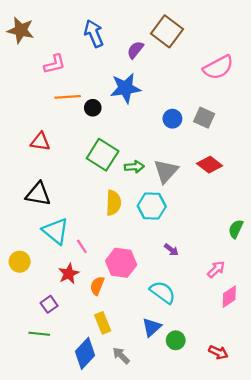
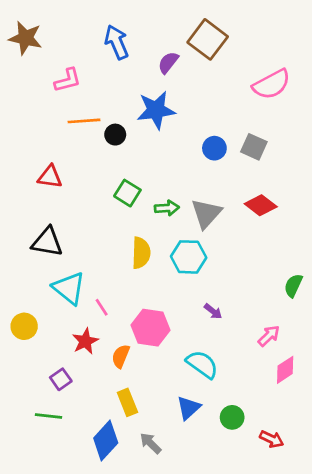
green square: (103, 155) -> (127, 193), size x0.7
green circle: (176, 340) -> (232, 417), moved

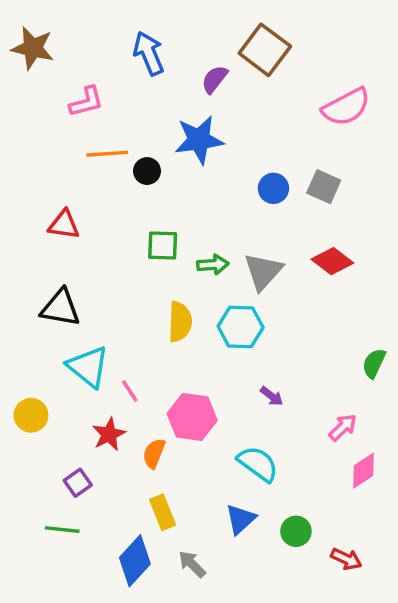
green square: (127, 193) -> (163, 246), turned -30

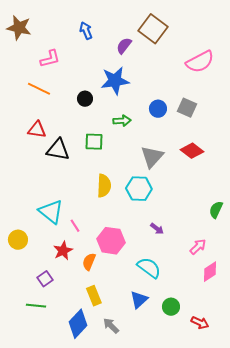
blue arrow: (149, 53) -> (86, 31), size x0.7
orange line: (107, 154) -> (39, 89), moved, turned 30
green arrow: (213, 265) -> (122, 121), moved
black triangle: (60, 308) -> (58, 150), moved

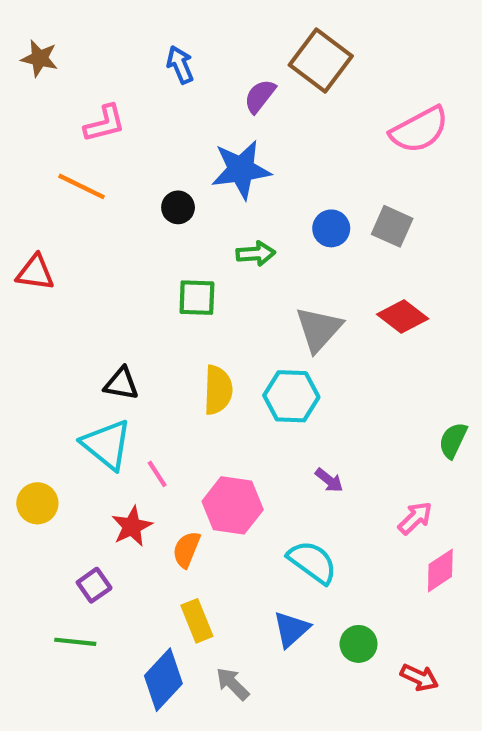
brown star: (19, 28) -> (40, 58), size x0.7
red triangle: (37, 130) -> (35, 272), moved
black triangle: (58, 150) -> (121, 384), moved, size x0.7

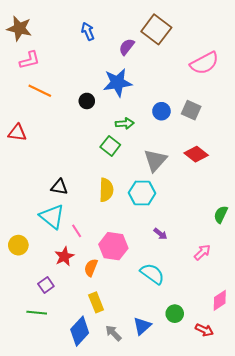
brown star: (40, 58) -> (19, 28), size x1.4
pink L-shape: (105, 123) -> (30, 60), moved
green square: (197, 298) -> (110, 146), moved, turned 36
pink diamond: (440, 570) -> (220, 300), moved
blue triangle: (291, 629) -> (142, 326), moved

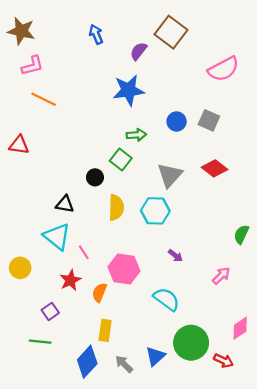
black circle: (87, 101) -> (95, 177), moved
yellow rectangle: (96, 302) -> (105, 330), turned 30
green circle: (175, 314) -> (191, 343), size x1.8

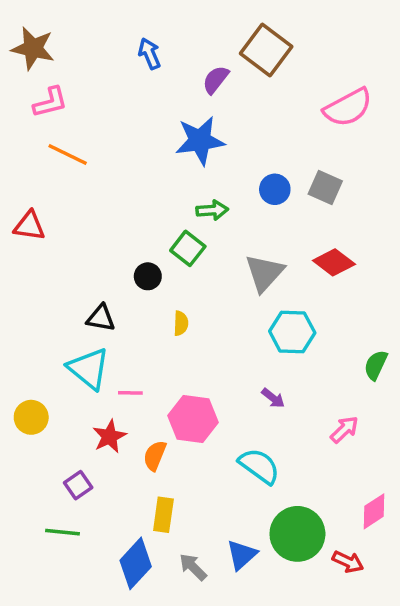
yellow semicircle: (116, 208) -> (181, 323), size x0.6
cyan hexagon: (155, 211) -> (292, 332), moved
pink line: (84, 252) -> (130, 393), turned -56

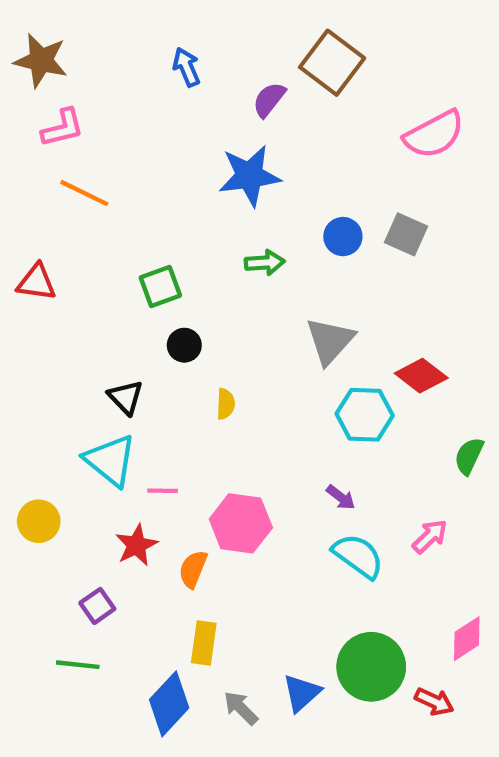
green square: (188, 248) -> (160, 287), moved, turned 32
red diamond: (334, 262) -> (421, 376), moved
black triangle: (101, 318) -> (126, 397), turned 36
cyan semicircle: (259, 466) -> (358, 556), moved

